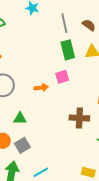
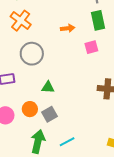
orange arrow: (41, 88) -> (68, 28), moved

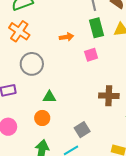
orange circle: (30, 109) -> (42, 118), moved
gray square: (49, 114) -> (82, 130), moved

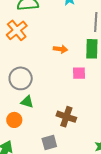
gray circle: (32, 64) -> (21, 78), moved
brown cross: (109, 96) -> (66, 117), moved

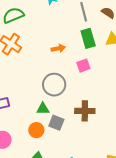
gray circle: (21, 78) -> (54, 85), moved
gray square: (49, 142) -> (56, 123), moved, turned -35

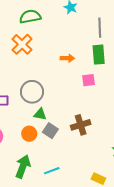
gray circle: (54, 85) -> (32, 92), moved
brown cross: (85, 111) -> (81, 125), turned -30

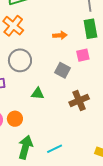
gray circle: (32, 92) -> (20, 60), moved
gray square: (50, 131) -> (63, 70), moved
orange circle: (29, 134) -> (15, 119), moved

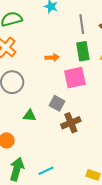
pink square: (83, 55) -> (75, 78), size x1.6
gray square: (63, 70) -> (57, 103), moved

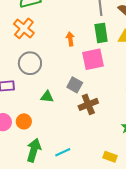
orange arrow: (52, 57) -> (70, 39), turned -96

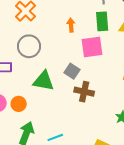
green triangle: (47, 97) -> (44, 81), size x1.6
brown cross: (88, 104) -> (84, 92), turned 30

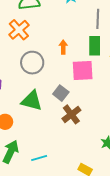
gray circle: (29, 46) -> (32, 63), moved
brown cross: (84, 92) -> (71, 114), turned 36

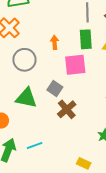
cyan line: (39, 158) -> (35, 145), moved

